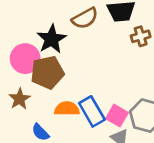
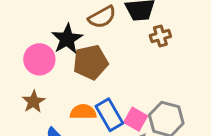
brown pentagon: (47, 72) -> (90, 62), moved

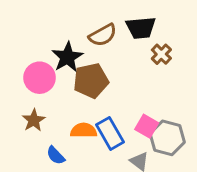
brown cross: (160, 36) -> (161, 54), turned -30
pink square: (136, 119) -> (147, 126), moved

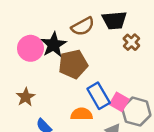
pink circle: (40, 78) -> (30, 48), moved
orange semicircle: (84, 131) -> (82, 114), moved
blue rectangle: (110, 133) -> (99, 96), moved

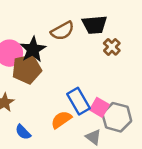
brown pentagon: (73, 64) -> (27, 69), moved
orange semicircle: (82, 114) -> (61, 120), turned -35

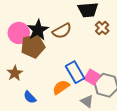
brown semicircle: (62, 31) -> (62, 31), moved

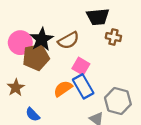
brown cross: (102, 28) -> (113, 37), turned -32
pink square: (92, 77) -> (81, 66), moved
orange semicircle: (61, 87) -> (63, 89), moved

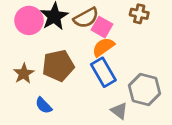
brown pentagon: (36, 57) -> (58, 66), moved
pink square: (81, 66) -> (102, 27), moved
orange semicircle: (63, 89) -> (103, 47), moved

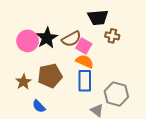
orange semicircle: (103, 47) -> (85, 61), turned 60
blue rectangle: (103, 72) -> (85, 81), turned 30

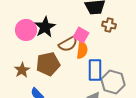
brown semicircle: (71, 39) -> (68, 44), moved
orange semicircle: (85, 61) -> (82, 50), turned 72
blue rectangle: (85, 81) -> (95, 70), moved

